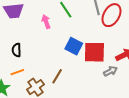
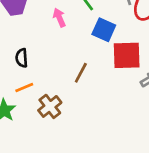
blue square: (74, 46) -> (104, 30), moved
brown line: (57, 76) -> (81, 73), moved

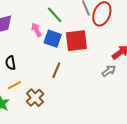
blue square: (104, 30) -> (53, 39), moved
red square: (127, 55) -> (76, 41), moved

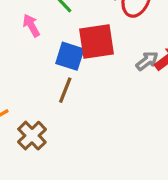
blue square: (53, 39) -> (70, 56), moved
gray arrow: (109, 71) -> (147, 61), moved

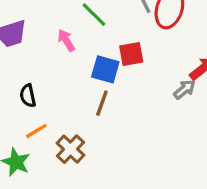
red square: (97, 42) -> (131, 54), size x0.7
gray arrow: (147, 61) -> (185, 89), moved

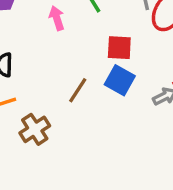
blue square: (105, 69) -> (120, 80), moved

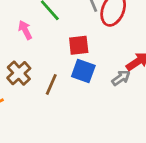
brown cross: (35, 129) -> (19, 73), moved

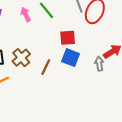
pink arrow: (25, 30) -> (26, 14), moved
gray arrow: (121, 78) -> (99, 64), turned -64

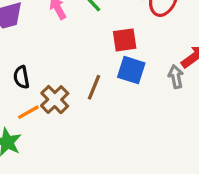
brown cross: (21, 58) -> (55, 100), moved

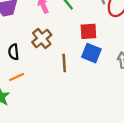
brown line: (94, 87) -> (64, 63), turned -30
brown cross: (55, 100) -> (42, 39), moved

